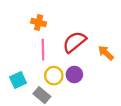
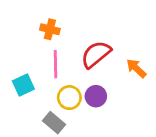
cyan square: (18, 80) -> (23, 85), moved

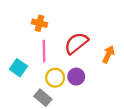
orange arrow: (136, 68) -> (108, 54), turned 72
cyan square: (23, 85) -> (18, 68), turned -30

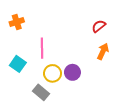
orange cross: (40, 23) -> (17, 22), moved, turned -32
red semicircle: (76, 43) -> (99, 26), moved, size x0.6

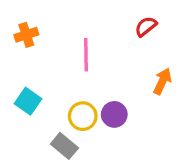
red semicircle: (99, 26) -> (146, 26), moved
pink line: (42, 48) -> (86, 55), moved

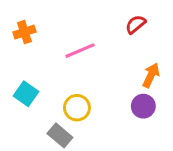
pink line: (86, 55) -> (80, 51), turned 68
purple circle: (114, 114) -> (143, 106), moved

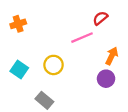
pink line: (80, 51) -> (82, 38), moved
yellow circle: (77, 108) -> (54, 65), moved

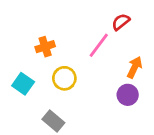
orange cross: (18, 24) -> (45, 47), moved
pink line: (82, 38) -> (99, 45), turned -30

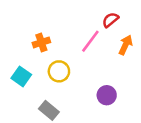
orange arrow: (135, 67) -> (126, 45), moved
purple circle: (128, 95) -> (107, 95), moved

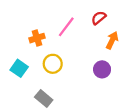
pink line: (90, 41) -> (66, 27), moved
purple circle: (107, 95) -> (102, 69), moved

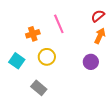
red semicircle: (99, 18) -> (98, 16), moved
pink line: (66, 27) -> (59, 24), turned -60

